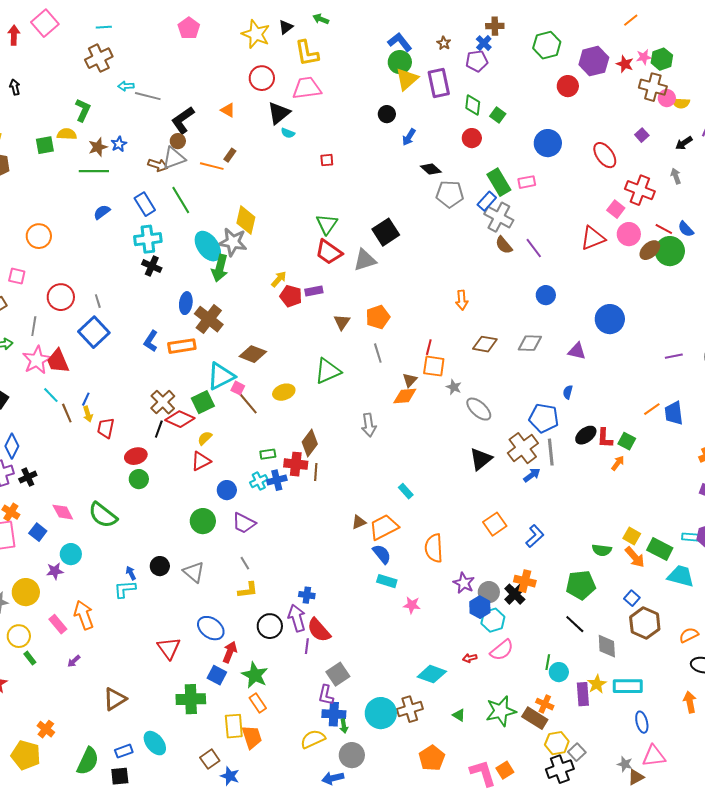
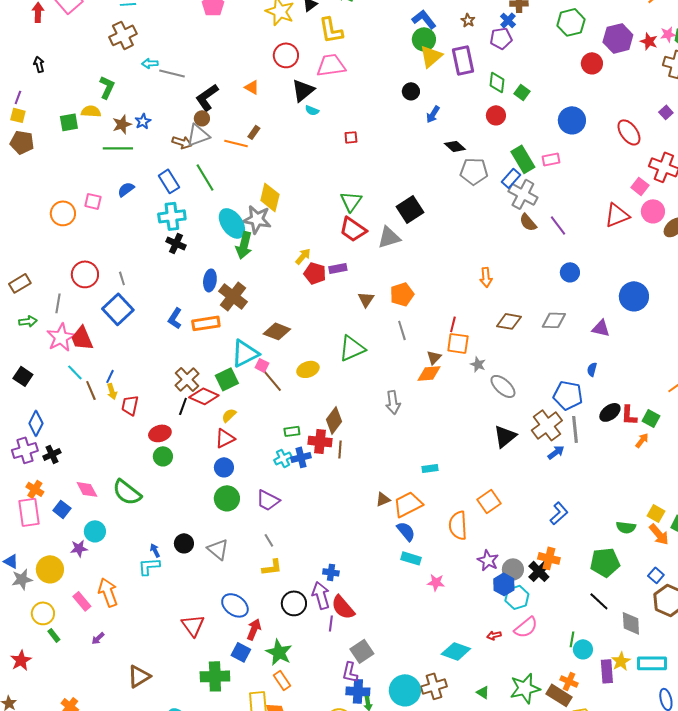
pink square: (17, 276) -> (93, 201), moved
blue circle: (227, 490) -> (224, 467), moved
cyan rectangle: (406, 491) -> (430, 468), turned -56
orange square: (495, 524) -> (489, 501), moved

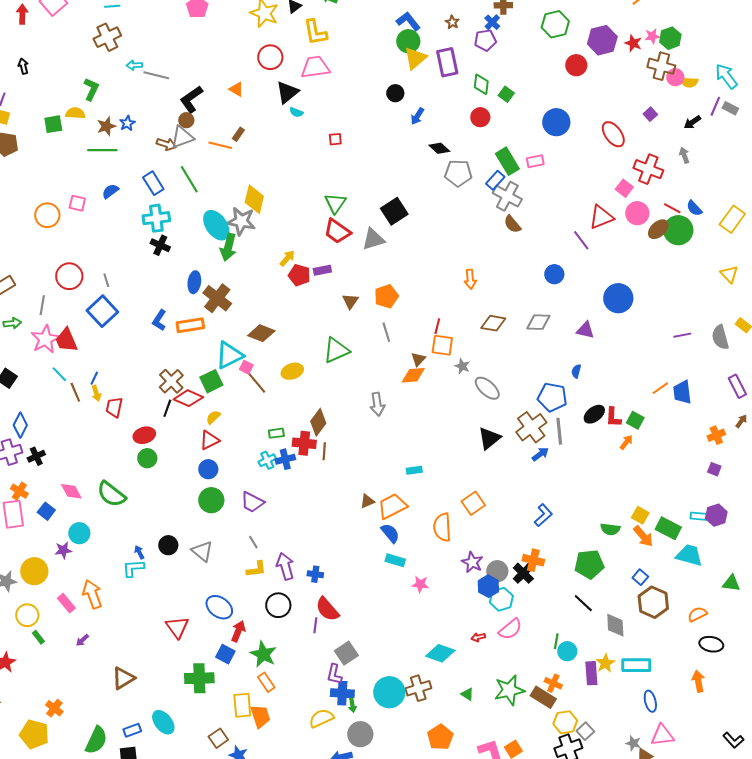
purple line: (558, 225) -> (581, 240), moved
purple arrow: (321, 595) -> (285, 566), moved

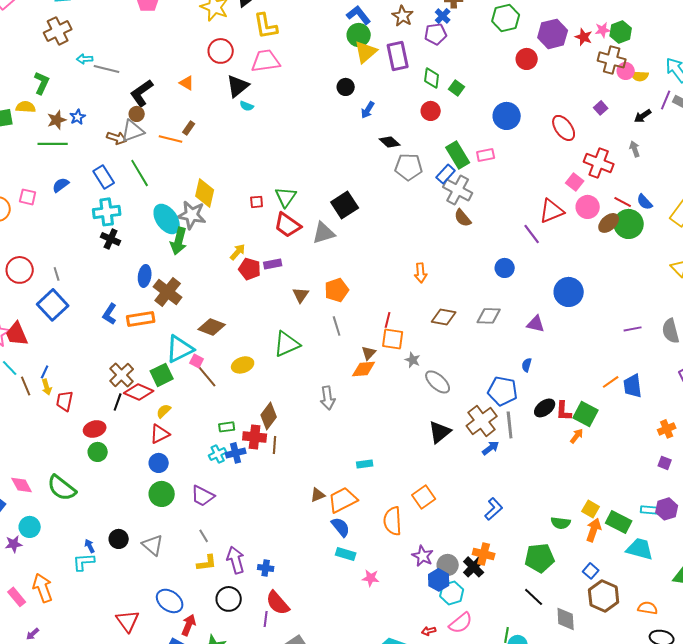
brown star: (452, 22) -> (403, 16), size x1.5
red square: (335, 139) -> (257, 202), moved
green square: (635, 420) -> (586, 414), size x1.4
orange arrow: (643, 536) -> (594, 530), turned -120
orange semicircle: (697, 614) -> (648, 608), turned 36

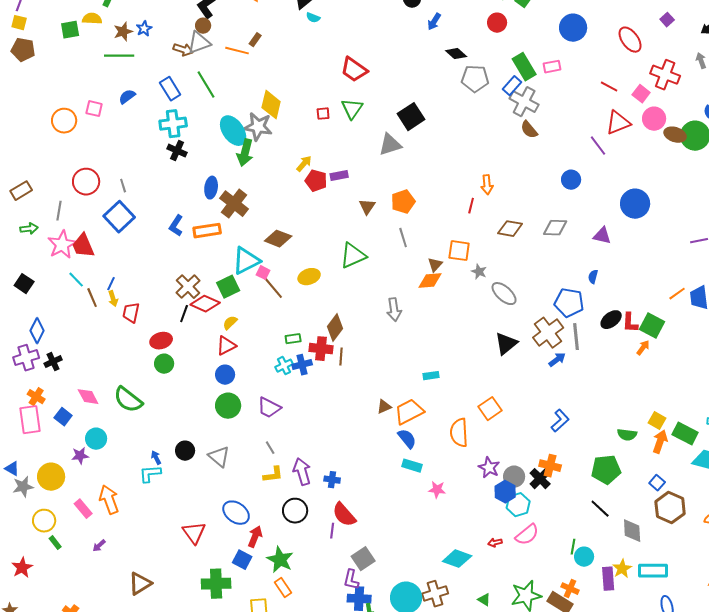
red line: (623, 202) -> (609, 87), moved
brown ellipse: (609, 223) -> (675, 135), turned 60
red trapezoid: (288, 225) -> (354, 70), moved
red line: (388, 320) -> (471, 206), moved

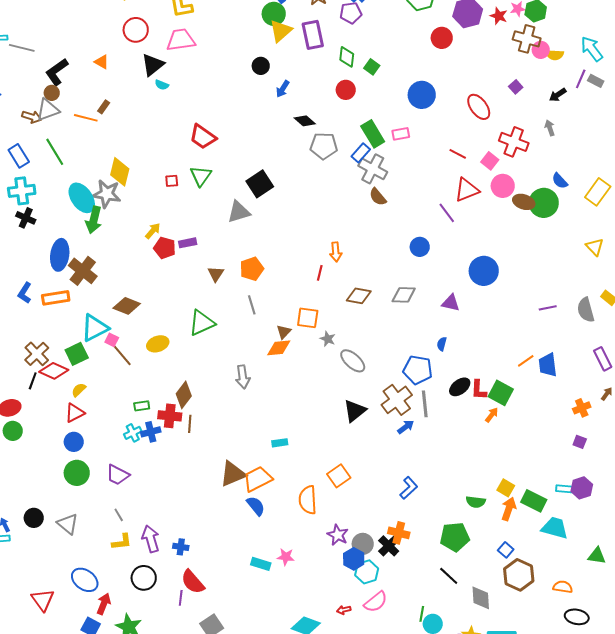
blue ellipse: (211, 188) -> (60, 255), size x1.4
brown triangle: (384, 407) -> (233, 474), size x1.8
cyan rectangle: (412, 466) -> (261, 564), moved

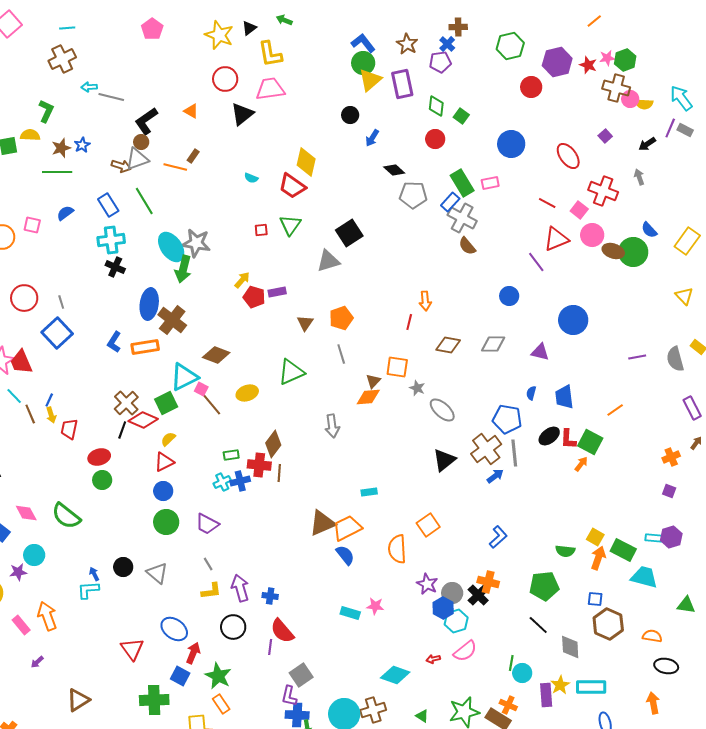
cyan semicircle: (162, 85) -> (251, 178), moved
yellow diamond: (120, 172) -> (306, 162), moved
blue trapezoid: (548, 365) -> (564, 397), moved
blue square: (506, 550) -> (595, 599), turned -35

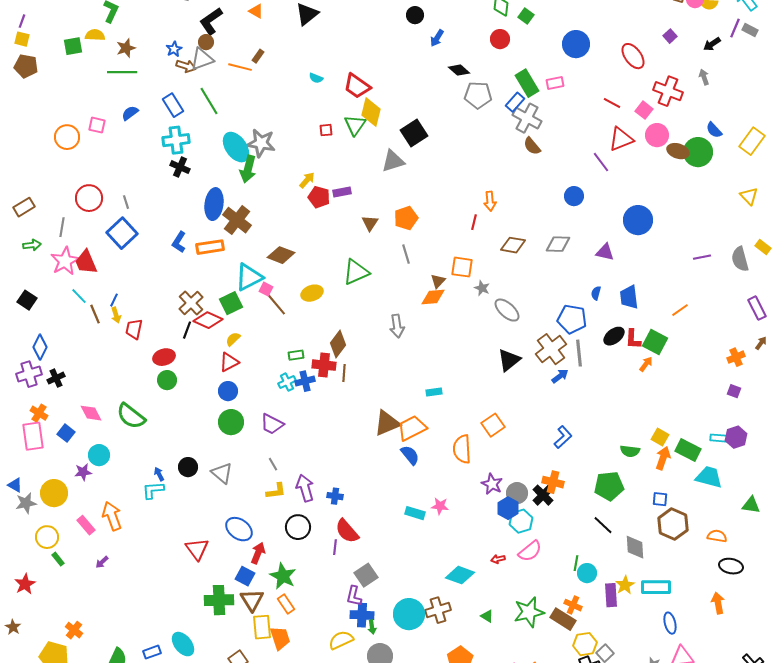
blue star: (82, 145) -> (174, 49), moved
yellow diamond: (306, 162) -> (371, 112), moved
brown triangle: (78, 700) -> (252, 600), moved, turned -30

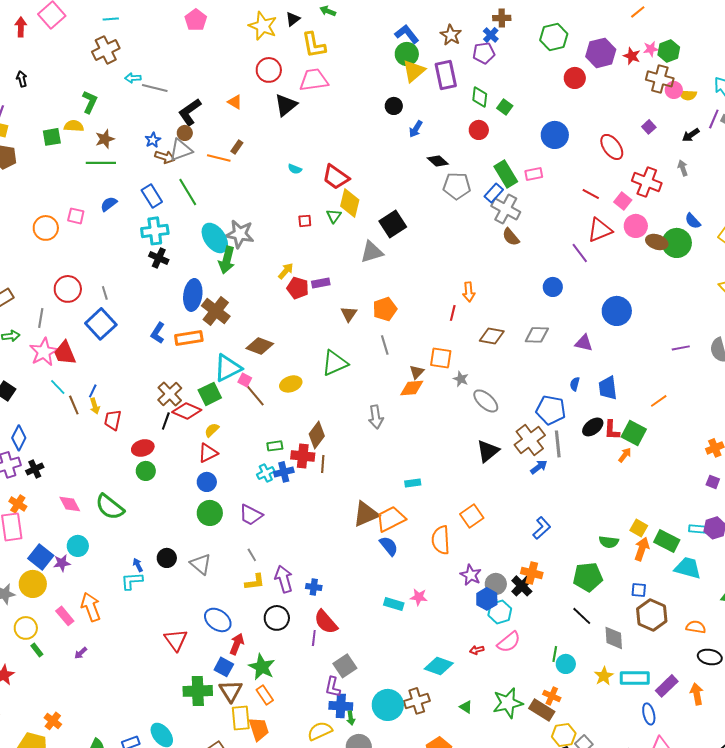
green triangle: (355, 125) -> (334, 216), size x0.7
blue square: (66, 433) -> (41, 557), moved, size x1.4
purple rectangle: (611, 595) -> (667, 686), moved, turned 50

